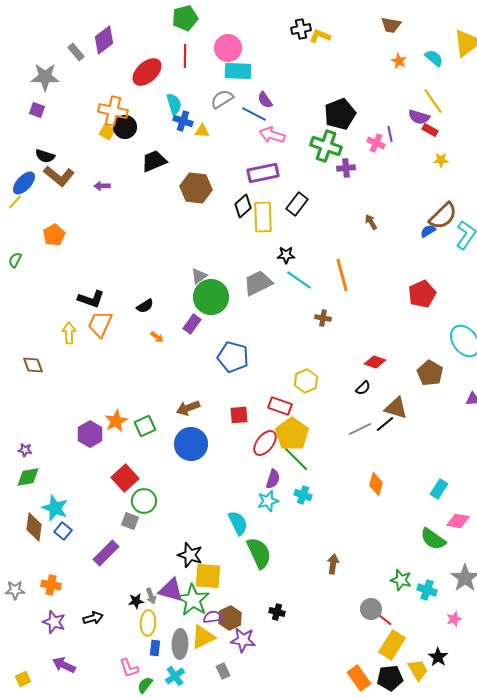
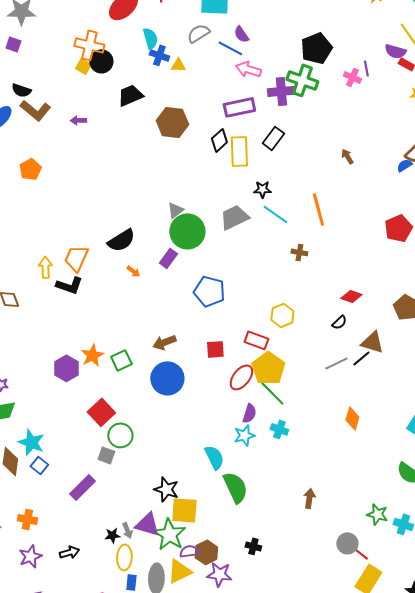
purple cross: (346, 168) -> (281, 91), moved, size x1.5
black L-shape: (91, 299) -> (69, 285), moved
black semicircle: (145, 306) -> (121, 240), size x1.6
purple star: (54, 622) -> (30, 556), turned 30

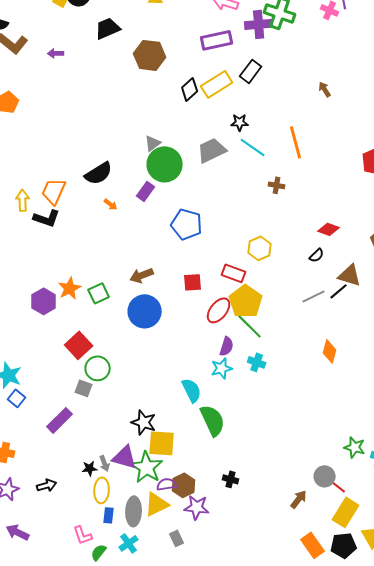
black diamond: (219, 140) -> (190, 89), moved
yellow rectangle: (239, 151) -> (217, 84), turned 60
brown arrow: (309, 498) -> (299, 499), moved, turned 30

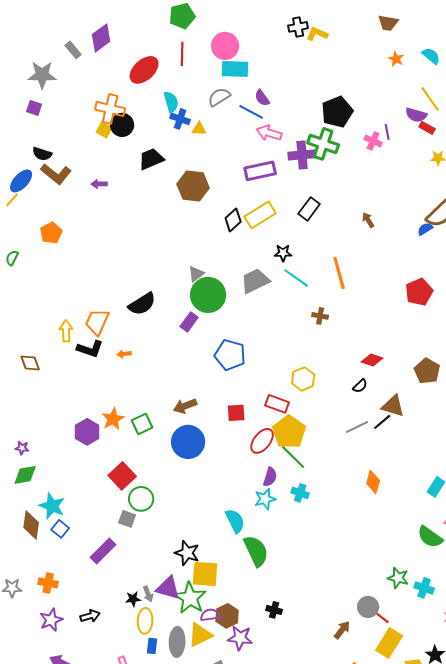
black rectangle: (251, 71) -> (309, 209), moved
orange arrow: (111, 204) -> (124, 354), moved, turned 136

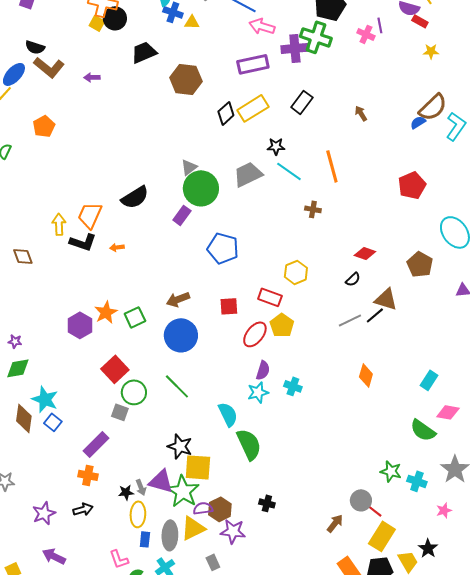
yellow pentagon: (289, 432) -> (282, 325), size x0.7
green line: (293, 457) -> (177, 386), moved
orange cross: (48, 583) -> (88, 475), moved

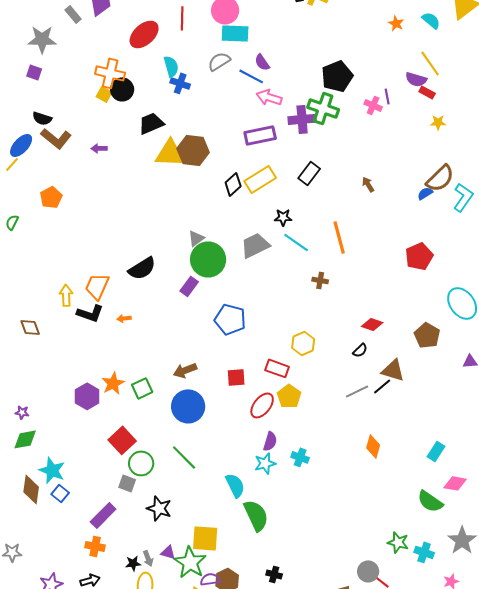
yellow triangle: (192, 22) -> (170, 153), moved, size x2.0
black star: (180, 446) -> (159, 508), moved
purple triangle: (161, 481) -> (168, 552), size x0.6

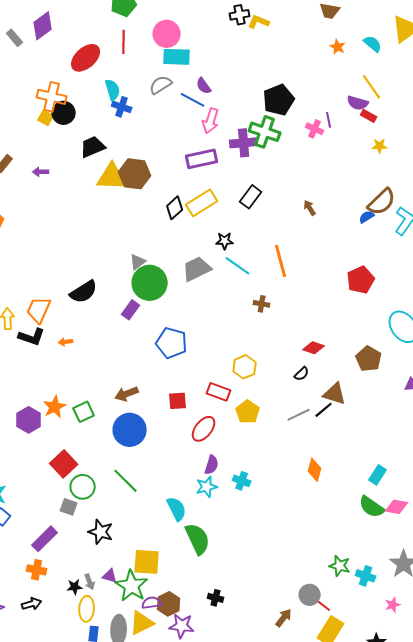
pink arrow: (269, 97) -> (211, 121), turned -90
yellow pentagon: (289, 396) -> (248, 412), moved
green semicircle: (430, 501) -> (372, 507), moved

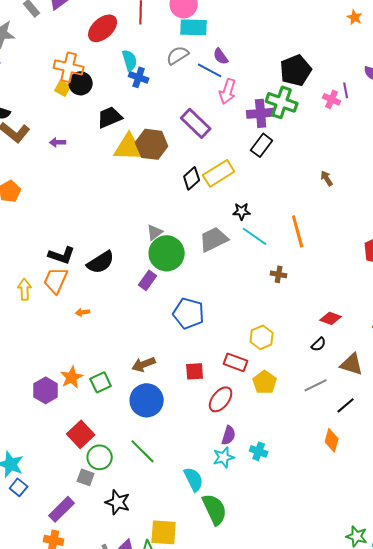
purple rectangle: (202, 159) -> (196, 123), moved, turned 56
black rectangle: (251, 197) -> (262, 145), moved
black L-shape: (32, 337) -> (62, 255), moved
black line: (324, 410) -> (346, 405), moved

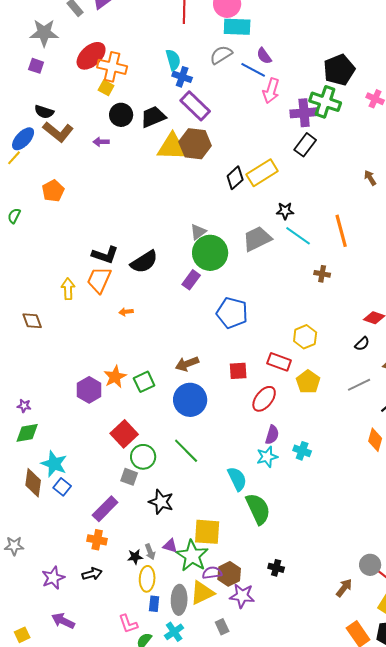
red ellipse: (103, 28) -> (91, 56), moved
black circle: (81, 83) -> (121, 115), moved
purple rectangle: (196, 123) -> (195, 106), moved

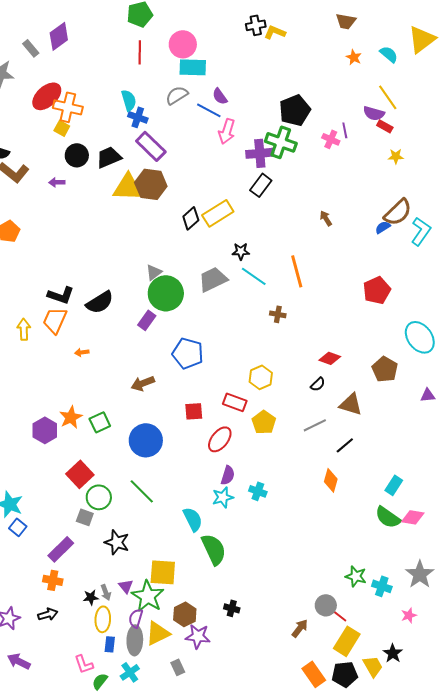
brown arrow: (187, 364) -> (143, 383), moved
purple triangle: (170, 546) -> (126, 586), turned 35
purple semicircle: (212, 573) -> (136, 618), moved, turned -66

